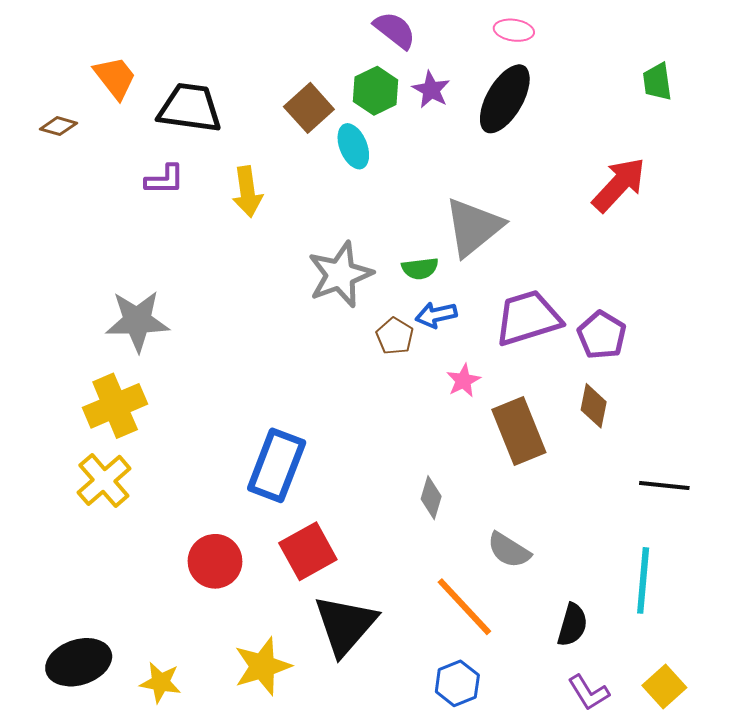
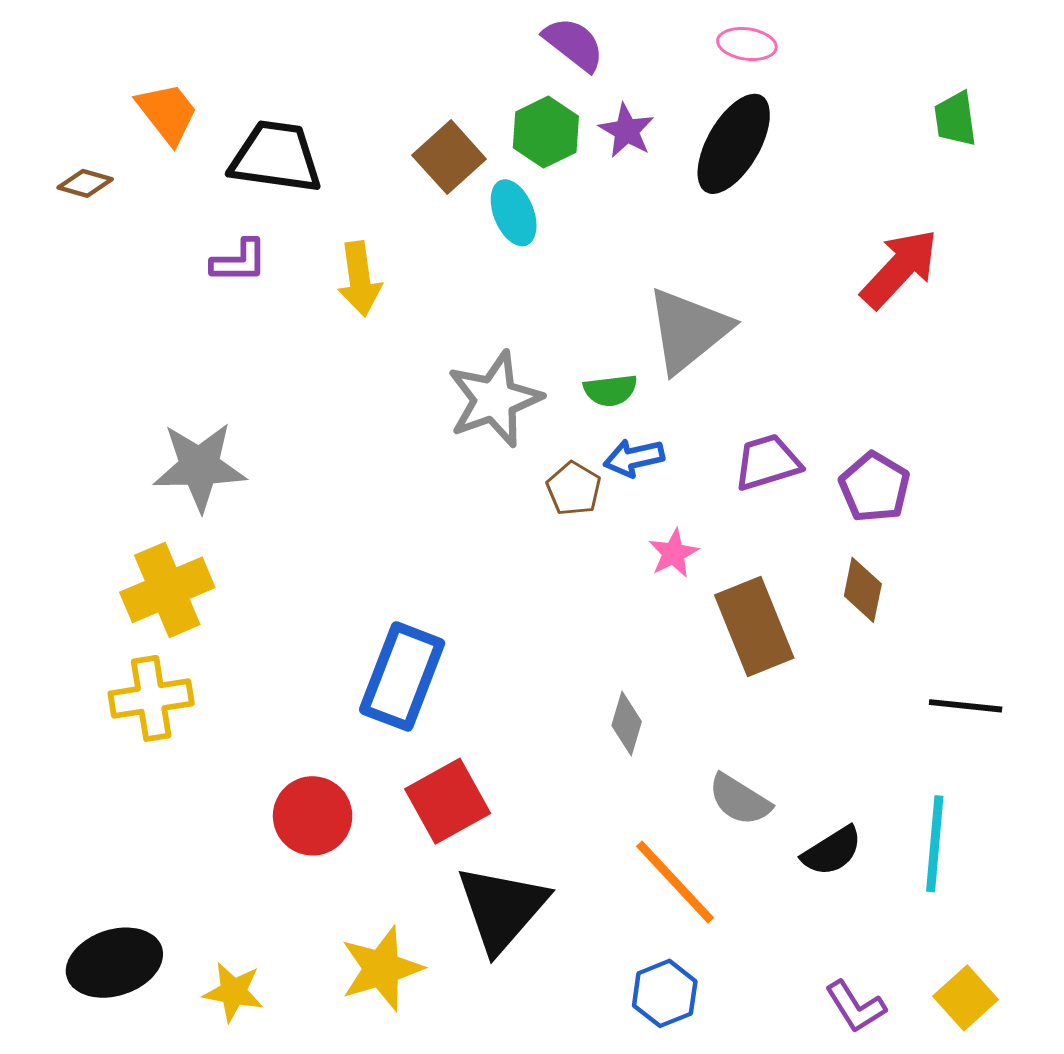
purple trapezoid: (528, 318) -> (767, 462), size x0.7
yellow cross: (104, 480) -> (151, 698), turned 32
black semicircle: (572, 625) -> (832, 851), moved, turned 42

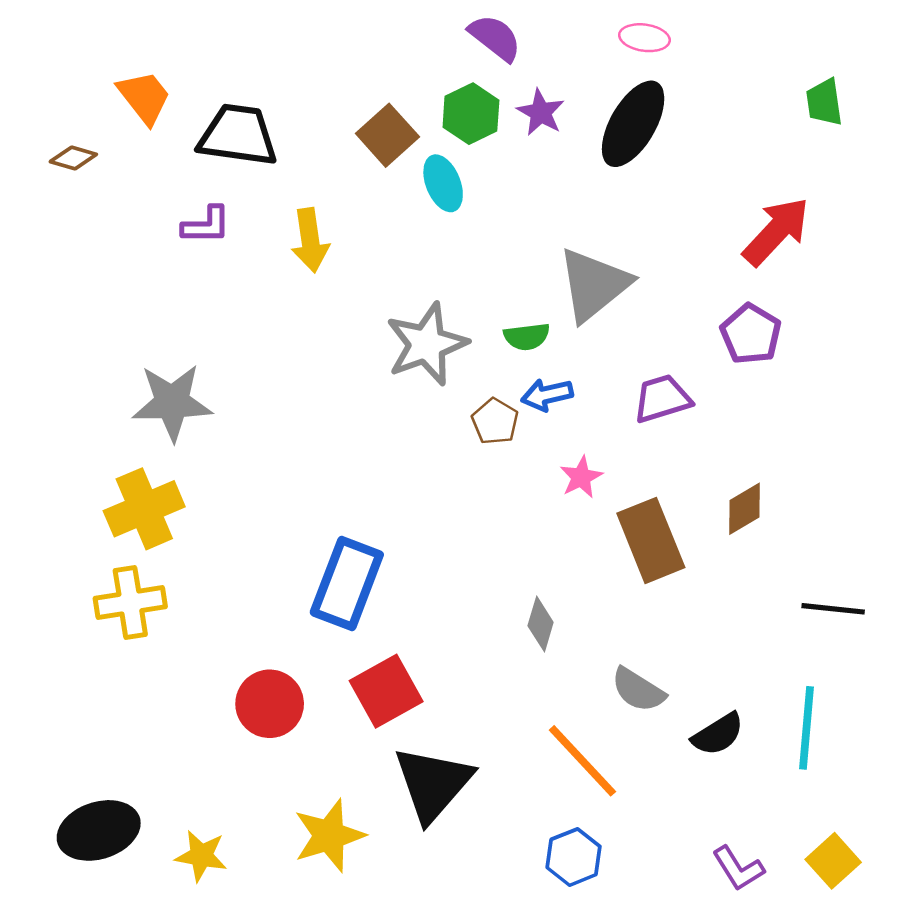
purple pentagon: (875, 487) -> (751, 334), moved
brown diamond: (863, 590) -> (745, 509), turned 48

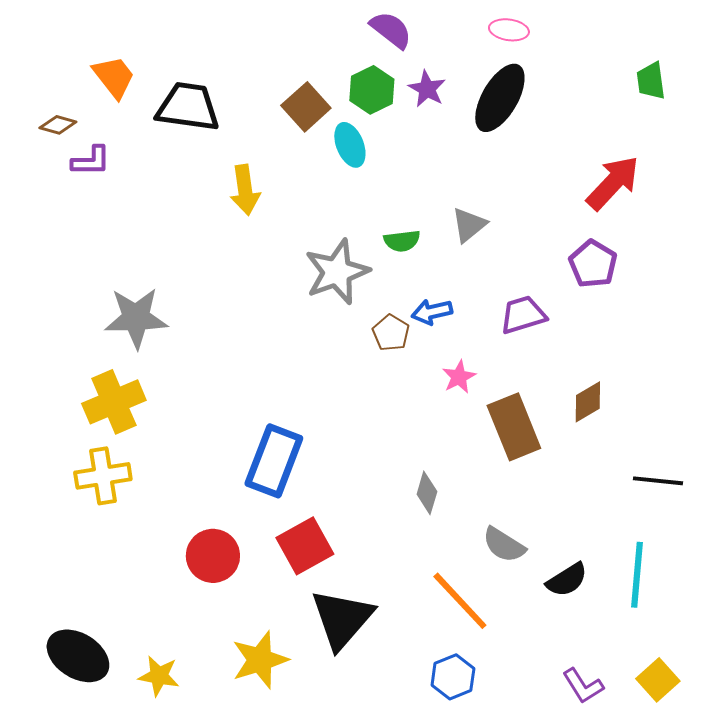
purple L-shape: (206, 225) -> (91, 161), moved
gray triangle: (594, 285) -> (469, 225), size x0.6
green semicircle: (527, 337) -> (402, 241), moved
black ellipse: (99, 830) -> (78, 656), turned 50

